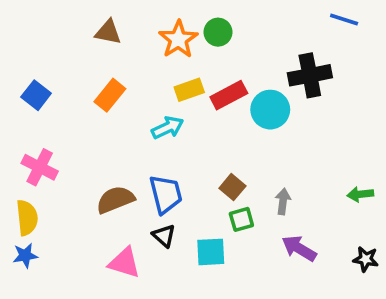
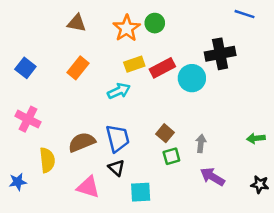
yellow semicircle: (27, 218) -> (47, 160), moved
cyan square: (211, 252) -> (141, 192), moved

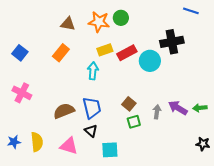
brown triangle: (77, 23) -> (68, 24), moved
orange star: (127, 28) -> (99, 22), turned -30
cyan arrow: (119, 91) -> (93, 71), turned -60
yellow semicircle: (47, 160) -> (37, 142), moved
purple arrow: (212, 177) -> (178, 108), moved

